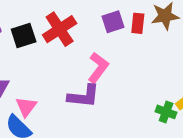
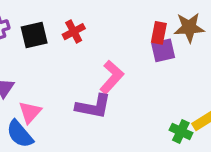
purple square: (113, 22) -> (163, 50), moved
red cross: (60, 29) -> (74, 32), size x0.6

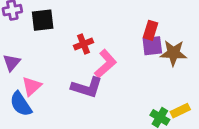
brown star: (189, 28) -> (173, 53), moved
red cross: (74, 32) -> (83, 44), moved

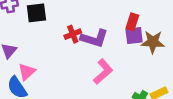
pink L-shape: (105, 64) -> (103, 72), moved
purple L-shape: (87, 87) -> (94, 38), moved

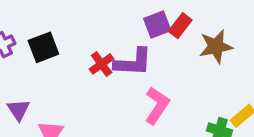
red rectangle: (132, 22) -> (180, 26), turned 35
purple square: (134, 36) -> (157, 25), moved

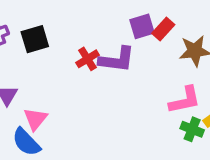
pink L-shape: (157, 106) -> (185, 100), moved, turned 40

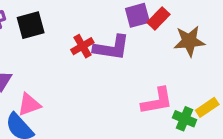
pink L-shape: (185, 100) -> (157, 101), moved
pink triangle: (35, 119) -> (29, 105), turned 30

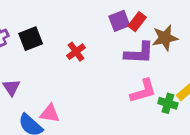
purple L-shape: (112, 48) -> (139, 53), moved
pink triangle: (29, 105) -> (50, 113), moved, turned 35

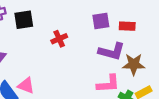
red rectangle: (137, 22) -> (127, 26), moved, turned 42
brown star: (165, 38) -> (134, 64), moved

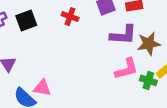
red cross: (59, 39) -> (70, 17), moved, turned -35

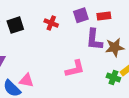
purple L-shape: (123, 35) -> (94, 40), turned 90
pink L-shape: (126, 69) -> (75, 69), moved

